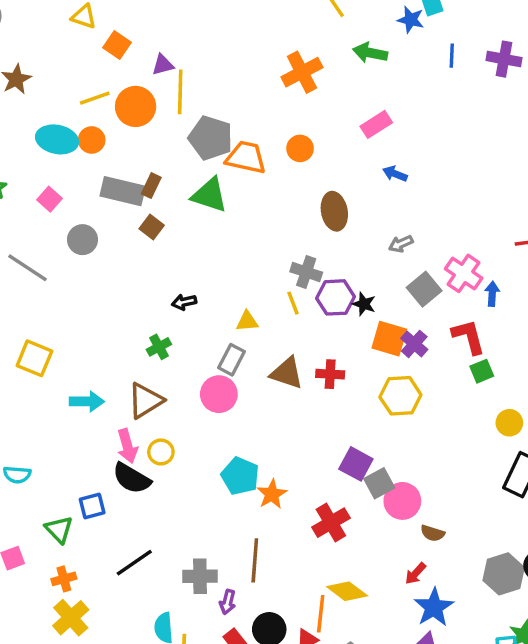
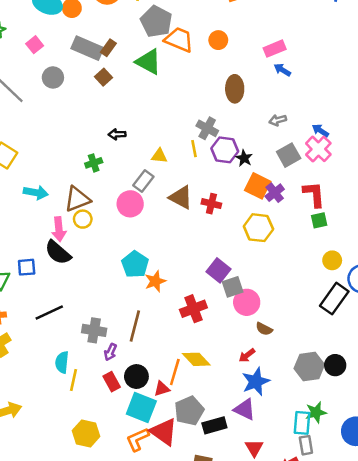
pink rectangle: (376, 124) -> (275, 49), moved
blue arrow: (492, 294) -> (320, 131), moved, turned -70
yellow circle: (161, 452) -> (83, 219), moved

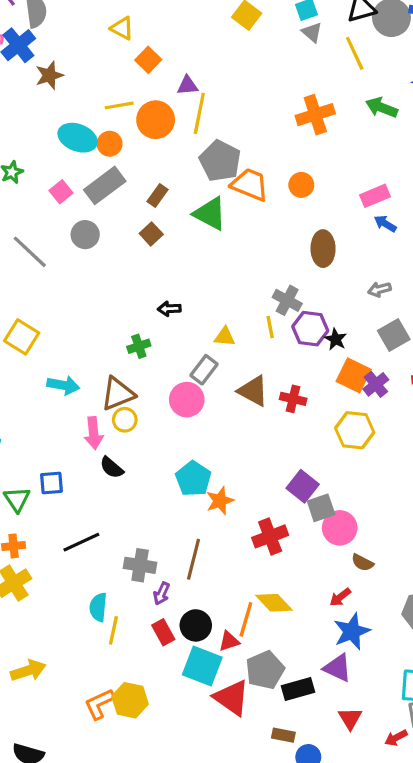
gray rectangle: (87, 48) -> (105, 185), moved, turned -60
black semicircle: (58, 253) -> (112, 468), moved, size x0.7
orange L-shape: (138, 439) -> (99, 704), moved

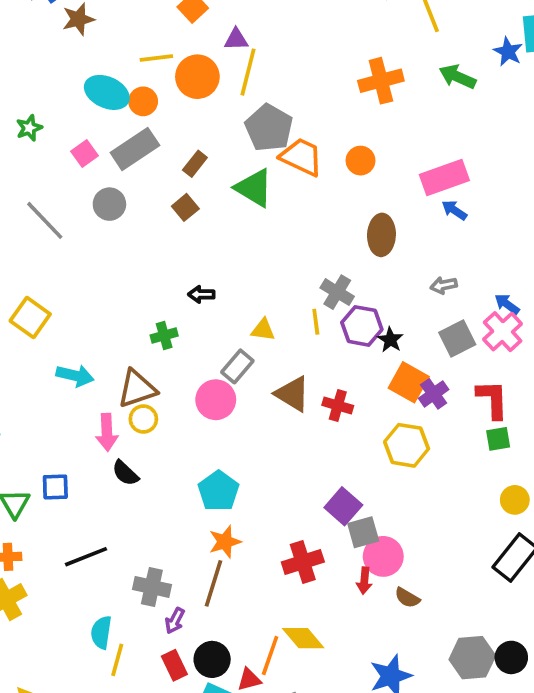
pink rectangle: (375, 196) -> (444, 178), size x1.4
orange star: (220, 501) -> (225, 542), moved
red arrow: (340, 597) -> (364, 581), moved, turned -50

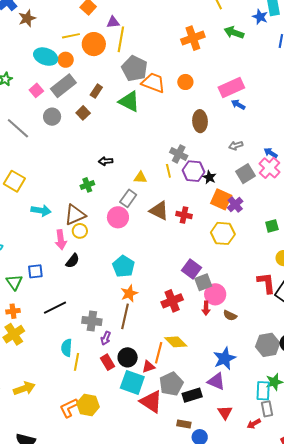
brown square: (185, 207) -> (83, 113), moved
red L-shape: (493, 399) -> (266, 283), moved
black semicircle: (125, 473) -> (73, 261), turned -91

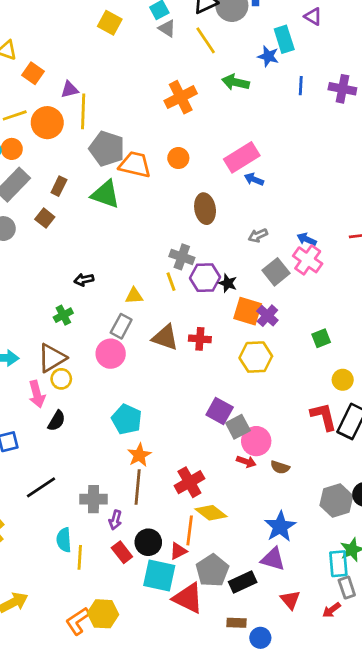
red cross: (172, 301) -> (189, 482), moved
red arrow: (206, 308) -> (246, 462), turned -64

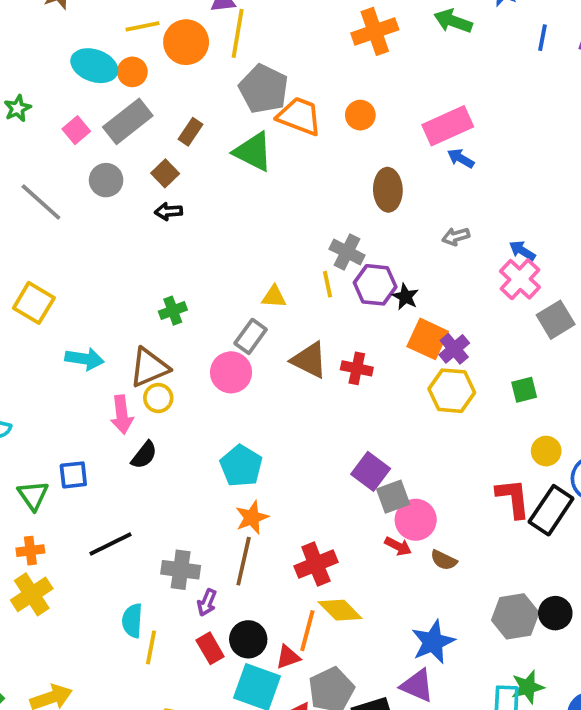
gray square: (276, 272) -> (556, 320), moved
black arrow: (84, 280) -> (168, 211), moved
yellow hexagon: (256, 357) -> (452, 391), moved

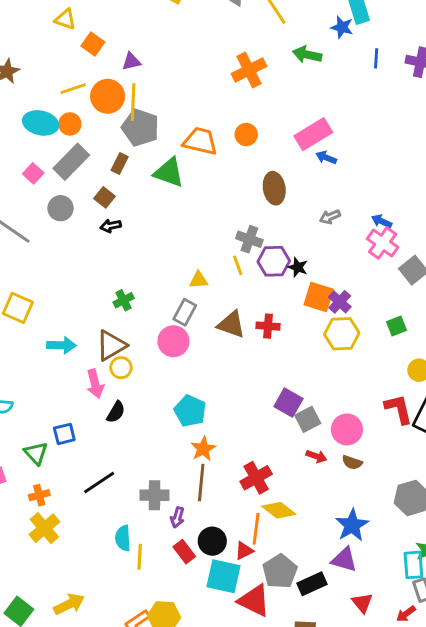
yellow line: (238, 33) -> (133, 102), moved
gray pentagon: (264, 89) -> (140, 128), moved
pink circle: (416, 520) -> (347, 429), moved

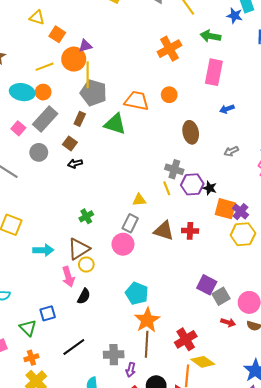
orange circle: (108, 96) -> (74, 59), moved
pink rectangle: (313, 134) -> (214, 72), moved, turned -45
blue arrow: (326, 158) -> (227, 109), turned -40
orange star: (203, 449) -> (147, 320), size x1.4

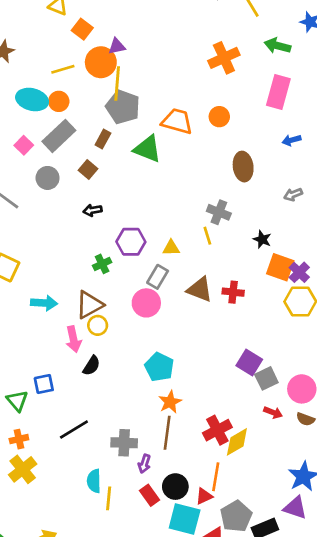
black arrow: (75, 164) -> (93, 210), moved
purple hexagon: (192, 184) -> (131, 242), moved
orange star: (147, 320) -> (170, 402), size x0.7
yellow diamond: (203, 362) -> (237, 442), moved, turned -70

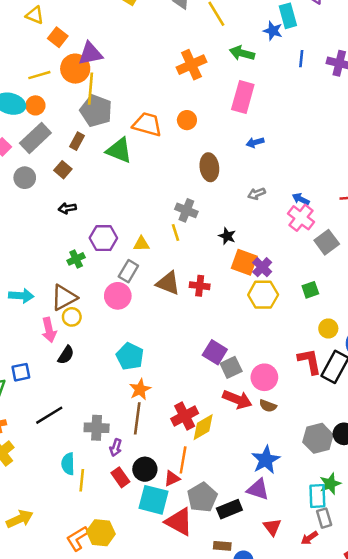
purple triangle: (117, 46) -> (90, 54), size x1.5
red arrow: (273, 412) -> (237, 399), size x1.6

